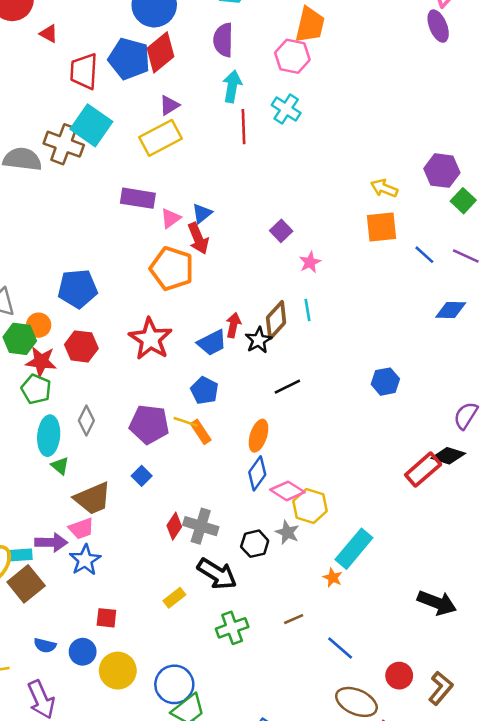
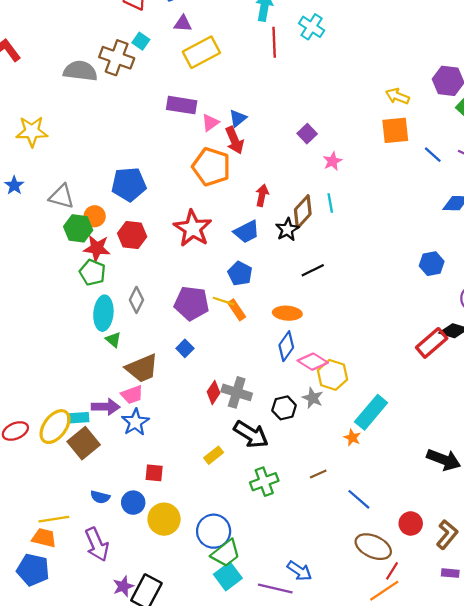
purple triangle: (169, 105) -> (183, 24), moved, turned 36
cyan square: (91, 125) -> (141, 41), size x0.5
red arrow: (233, 325) -> (262, 195), moved
blue hexagon: (385, 382) -> (432, 264), moved
orange ellipse: (258, 436) -> (287, 313), turned 76

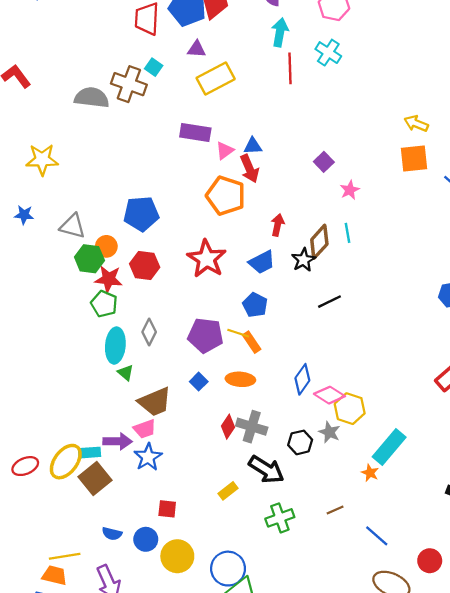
blue triangle: (238, 118) -> (253, 146), turned 36
blue star: (14, 185) -> (24, 215), turned -30
orange ellipse: (287, 313) -> (240, 379), moved

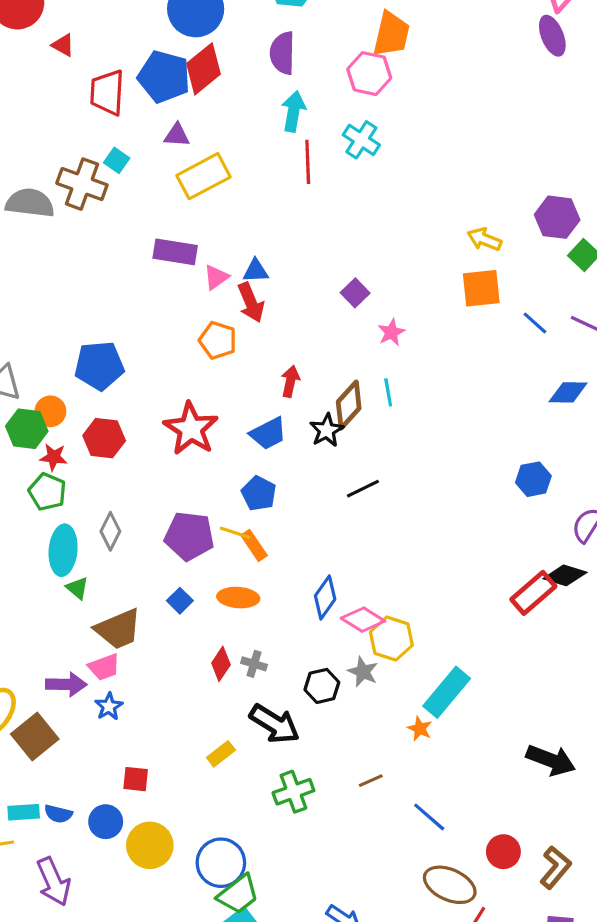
orange pentagon: (226, 196) -> (218, 340), size x0.7
red star: (109, 279) -> (54, 457), size x0.7
gray cross: (252, 427) -> (254, 664), size x0.6
cyan rectangle: (89, 453) -> (24, 812), moved
blue star: (148, 457) -> (109, 706), size x0.7

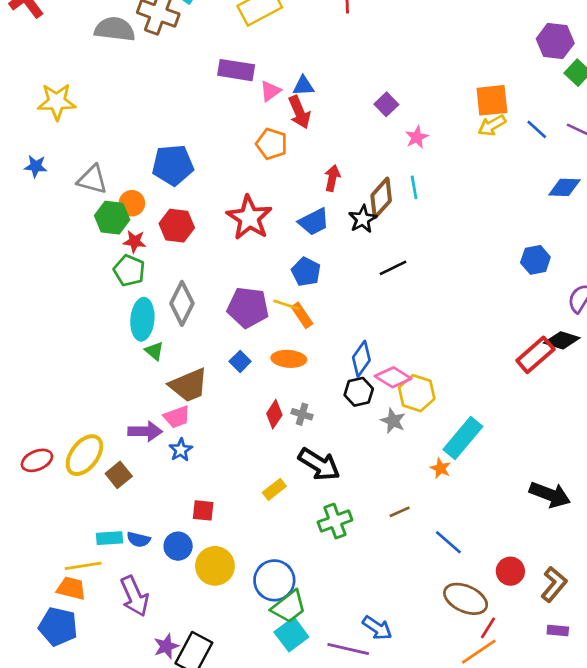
yellow arrow: (484, 239) -> (492, 125), moved, turned -52
gray diamond: (110, 531) -> (182, 303), size x1.4
black hexagon: (322, 686) -> (359, 392), moved
brown square: (35, 736) -> (119, 475), size x0.7

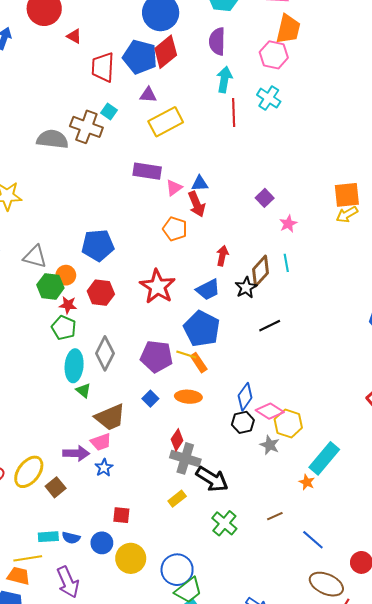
blue pentagon: (306, 272) -> (202, 329), size x1.6
gray cross: (302, 414) -> (185, 458), moved, size x1.8
green cross: (335, 521) -> (224, 523), turned -30

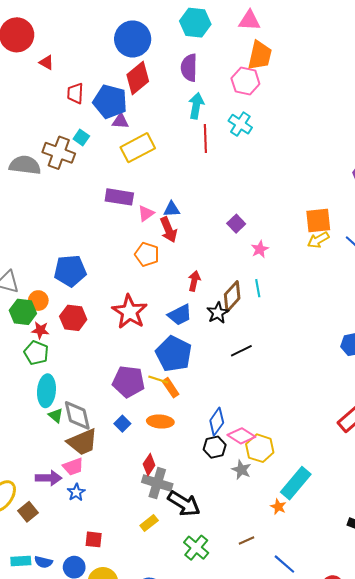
blue pentagon: (140, 57) -> (110, 102), moved
red trapezoid: (103, 67) -> (75, 93), size x0.7
gray diamond: (105, 353) -> (77, 415), moved, turned -40

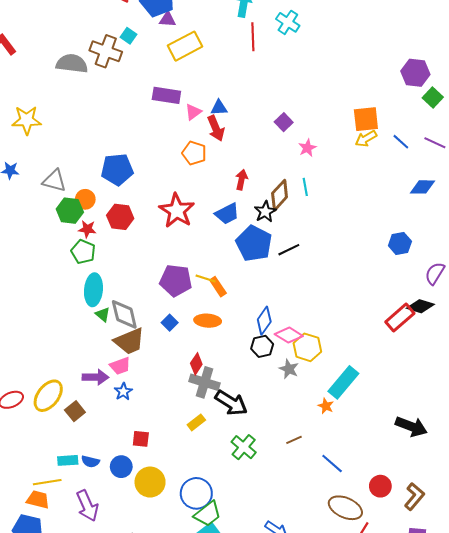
blue pentagon: (174, 354) -> (254, 243), moved

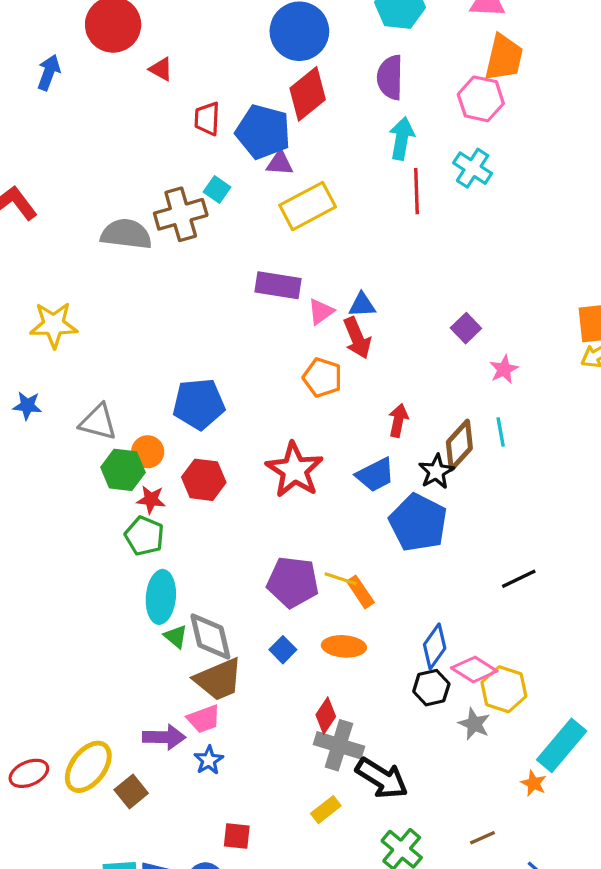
brown cross: (106, 51) -> (181, 214), turned -36
black line: (289, 250) -> (519, 579), moved

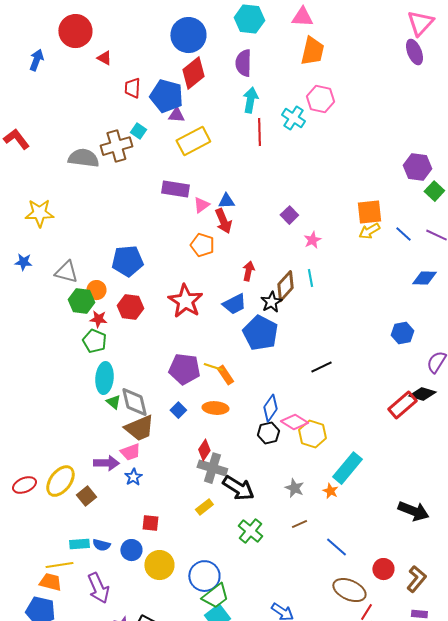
pink hexagon: (481, 99) -> (320, 99), moved
gray star: (474, 724) -> (294, 488), moved

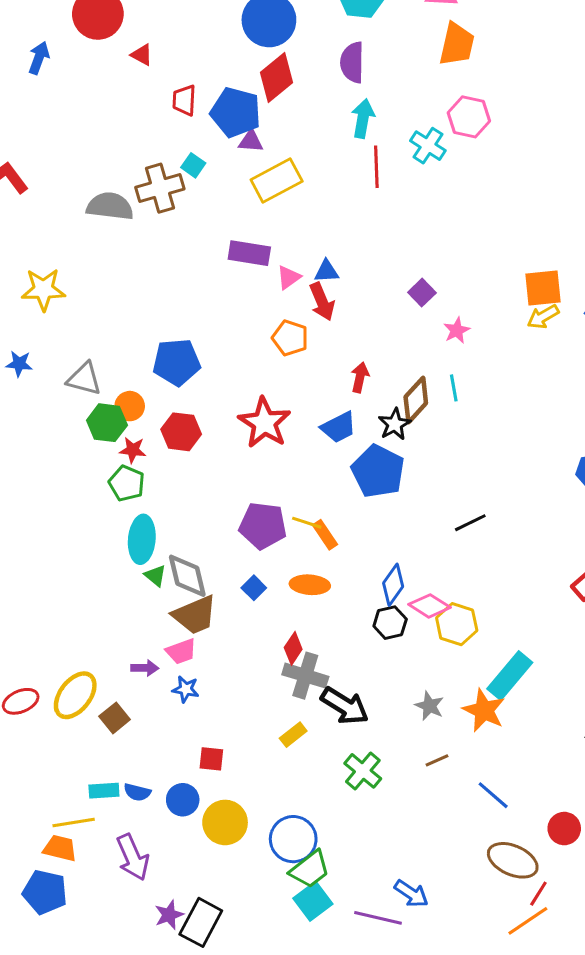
purple arrow: (106, 463) -> (145, 668), size x0.7
blue star: (133, 477) -> (186, 689), turned -30
orange star: (330, 491) -> (484, 710), size x1.8

